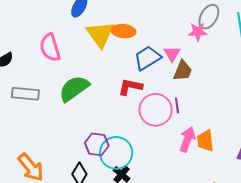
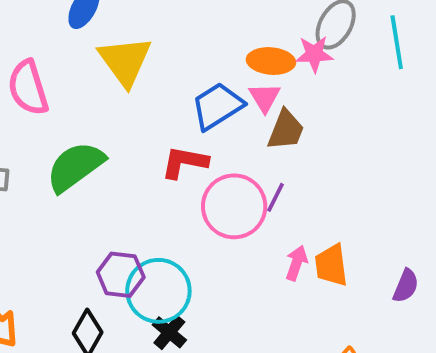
orange ellipse: (124, 31) -> (271, 61), moved
purple line: (177, 105) -> (276, 197), turned 35
pink arrow: (187, 139) -> (296, 263), size x0.7

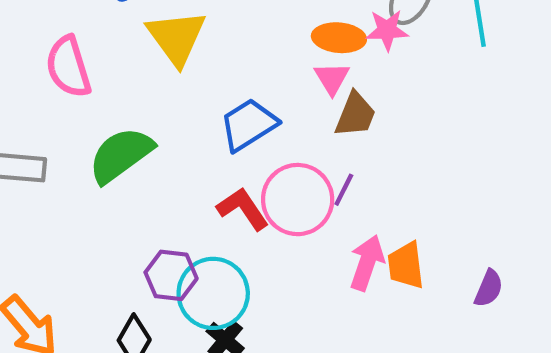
blue trapezoid: (217, 106) -> (249, 125), moved
red L-shape: (185, 162) -> (243, 209), moved, turned 45
pink arrow: (296, 263) -> (367, 263), size x1.4

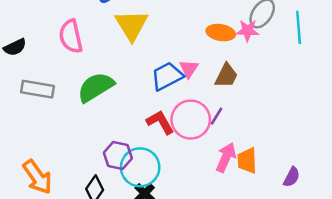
pink triangle: (332, 78) -> (189, 69), moved

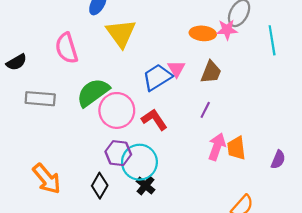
cyan line: (299, 27) -> (272, 40), moved
pink circle: (191, 120) -> (117, 110), moved

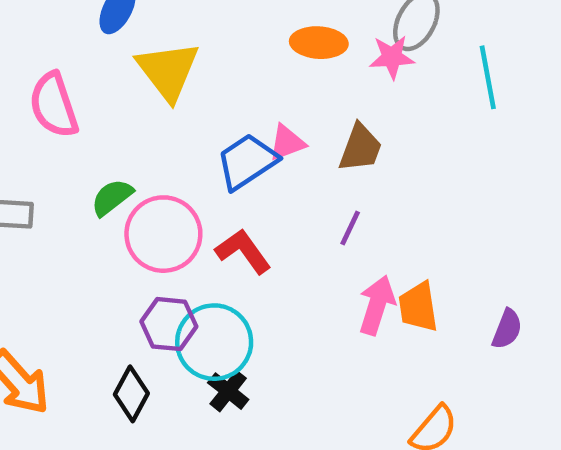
orange ellipse: (203, 33) -> (319, 43), moved
pink triangle: (176, 69) -> (287, 143), turned 42
green semicircle: (93, 92) -> (112, 197), size x0.6

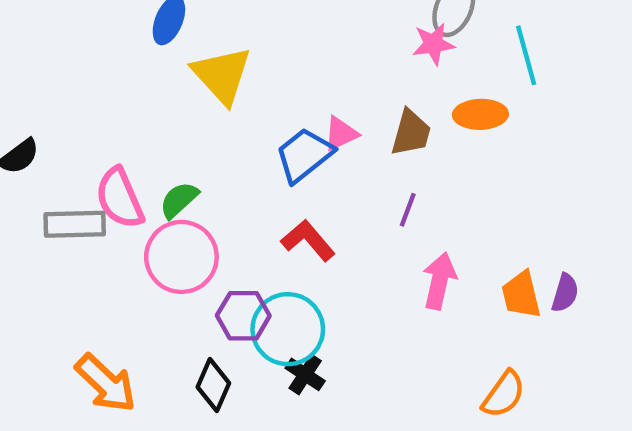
orange ellipse: (319, 43) -> (480, 114), moved
pink semicircle: (54, 105) -> (120, 198), moved
pink circle: (163, 234) -> (181, 257), moved
orange trapezoid: (418, 307) -> (521, 295), moved

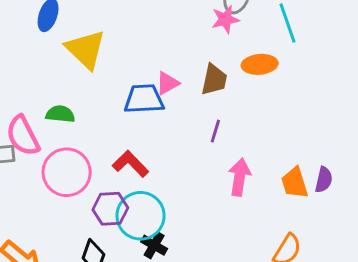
blue trapezoid: (304, 155) -> (144, 99), turned 39
green semicircle: (179, 200) -> (60, 114), moved, turned 52
red L-shape: (308, 240) -> (130, 164), moved

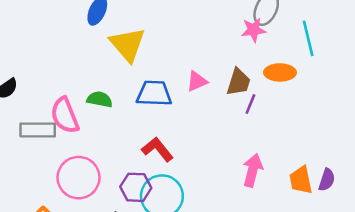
blue trapezoid: (144, 99) -> (154, 94), moved
purple line: (215, 131) -> (250, 104), moved
pink circle: (67, 172) -> (79, 178), moved

